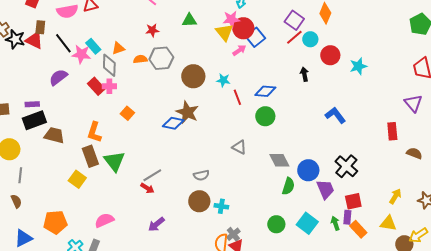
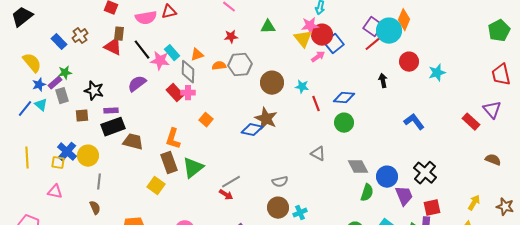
black star: (15, 39) -> (94, 91), moved
cyan circle: (310, 39) -> (389, 31), moved, size x1.6
red rectangle: (392, 131) -> (471, 122), moved, turned -42
green triangle: (114, 161) -> (193, 168), turned 30
cyan cross: (221, 206) -> (300, 213), turned -32

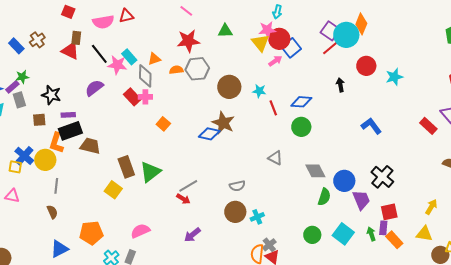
red star: (231, 37) -> (188, 41), size x1.6
orange L-shape: (173, 139) -> (56, 143), moved

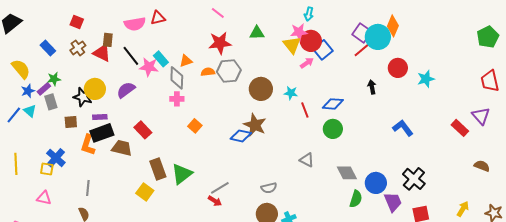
red square: (68, 12) -> (77, 22), moved
brown cross: (37, 40) -> (78, 48), moved
red rectangle: (132, 97) -> (143, 130), moved
yellow circle: (45, 160) -> (95, 89), moved

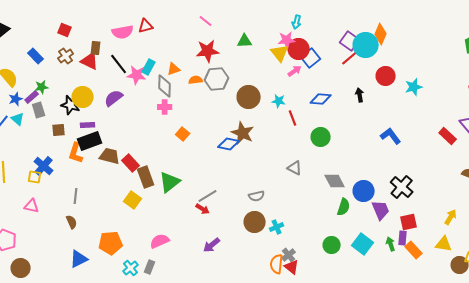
cyan rectangle: (161, 59) -> (149, 67), turned 70
blue diamond: (333, 104) -> (321, 99), moved
red rectangle: (143, 130) -> (131, 163), moved

